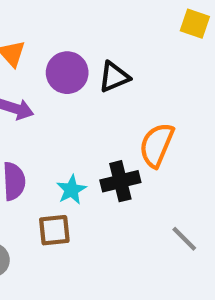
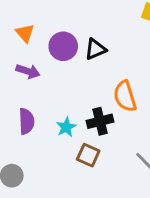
orange semicircle: (157, 145) -> (125, 96), turned -40
brown square: (54, 230) -> (88, 155), moved, turned 30

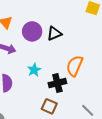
orange semicircle: (125, 96) -> (75, 66), turned 40
cyan star: (66, 127) -> (34, 70), moved

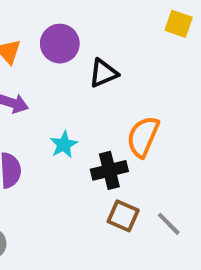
purple circle: (32, 31) -> (60, 44), moved
brown square: (49, 106) -> (123, 216), moved

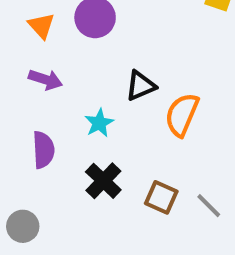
black triangle: (103, 73) -> (141, 86), moved
black cross: (109, 170) -> (103, 181), moved, turned -32

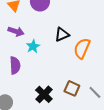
cyan star: (99, 123) -> (33, 46), moved
black cross: (103, 181) -> (44, 94), moved

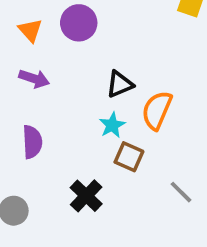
cyan star: (33, 46) -> (112, 125), moved
brown square: (72, 88) -> (129, 157), moved

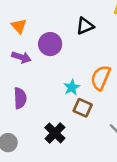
purple circle: (79, 23) -> (50, 44), moved
black triangle: (120, 84) -> (85, 26), moved

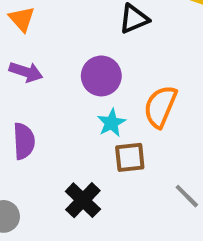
purple circle: (50, 44) -> (101, 76), moved
brown square: (83, 108) -> (130, 157), turned -30

